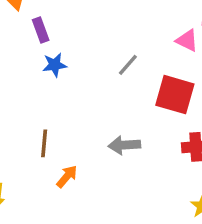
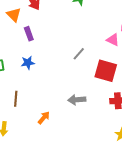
blue star: (55, 65) -> (28, 63), moved
brown line: (44, 143) -> (16, 99), moved

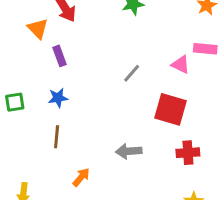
gray line: (79, 54) -> (132, 73), moved
brown line: (16, 99) -> (57, 137), moved

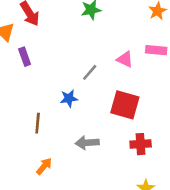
pink triangle: (181, 65) -> (125, 59), moved
blue star: (58, 98) -> (69, 98), moved
brown line: (57, 137) -> (38, 123), moved

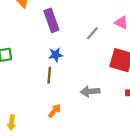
purple rectangle: (25, 57) -> (51, 20), moved, size x1.5
blue star: (69, 98) -> (56, 55), moved

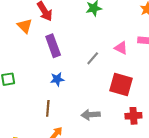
brown line: (49, 75) -> (48, 108), moved

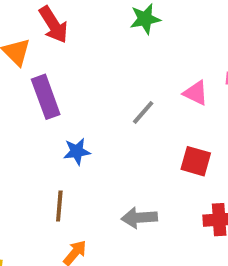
purple rectangle: (53, 46) -> (46, 97), moved
red square: (121, 84) -> (196, 161), size x0.7

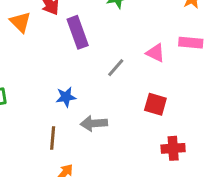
purple rectangle: (46, 97) -> (78, 32), moved
gray arrow: (139, 218) -> (94, 123), moved

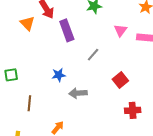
pink triangle: (155, 53) -> (120, 30), moved, turned 40
red square: (155, 104) -> (120, 80), turned 35
brown line: (53, 138) -> (29, 103), moved

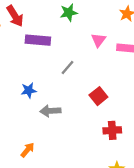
purple rectangle: (67, 30) -> (38, 40), turned -65

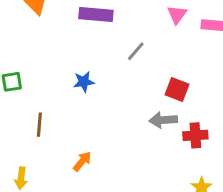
red square: (98, 96) -> (177, 89), turned -30
gray arrow: (50, 111) -> (163, 120), moved

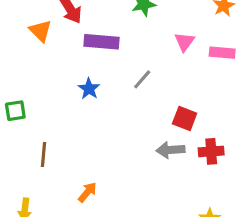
blue star: (84, 82) -> (89, 89), moved, turned -30
red cross: (195, 135) -> (211, 151), moved

